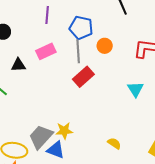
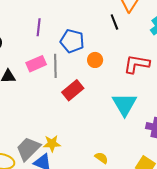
gray line: (78, 51) -> (55, 66), moved
cyan triangle: (135, 89) -> (124, 104), size x1.5

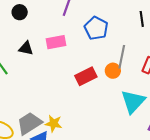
orange circle: (95, 60) -> (113, 71), moved
gray line: (55, 66) -> (122, 57), moved

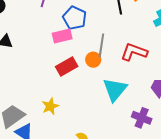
pink rectangle: (56, 42) -> (62, 36), moved
yellow star: (54, 123) -> (50, 106), moved, turned -30

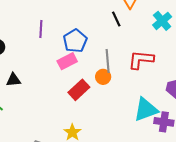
blue pentagon: (75, 18) -> (75, 41), turned 30
cyan triangle: (115, 90) -> (146, 110), moved, turned 44

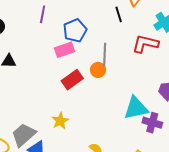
red L-shape: (141, 60) -> (145, 44), moved

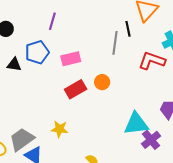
blue pentagon: (75, 30) -> (37, 52), moved
gray line: (105, 55) -> (115, 43), moved
yellow star: (60, 121) -> (60, 129), turned 30
purple cross: (152, 123) -> (151, 140), turned 30

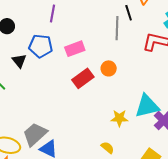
blue pentagon: (37, 52) -> (41, 46), turned 30
black triangle: (14, 65) -> (19, 61), turned 49
yellow star: (60, 129) -> (119, 118), moved

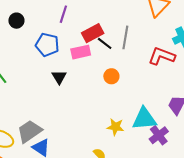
black line: (129, 13) -> (105, 43), moved, turned -42
black triangle: (19, 61) -> (59, 77), moved
red rectangle: (83, 78) -> (93, 33), moved

